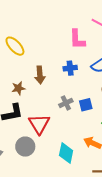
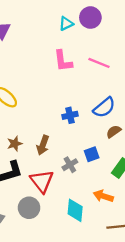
pink L-shape: (77, 39) -> (63, 61), moved
brown arrow: (40, 75) -> (43, 145), moved, turned 30
gray cross: (66, 103) -> (70, 165), moved

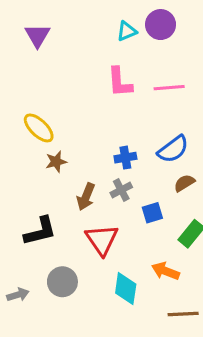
pink line: (99, 63) -> (169, 88), turned -30
brown star: (15, 144) -> (56, 162), moved
gray cross: (70, 165) -> (121, 190), moved
red triangle: (42, 181) -> (102, 240), moved

